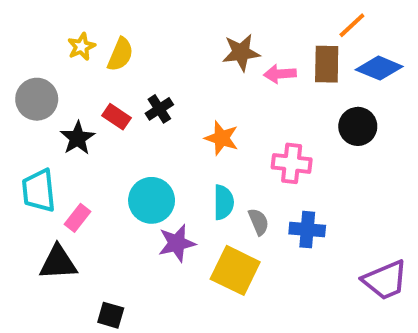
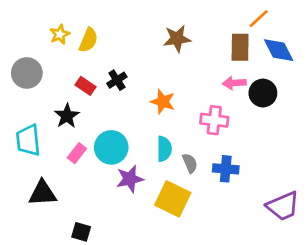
blue diamond: (379, 68) -> (279, 50), turned 40
pink arrow: (280, 74) -> (234, 83), moved
black star: (78, 138) -> (67, 116), moved
pink rectangle: (78, 218) -> (77, 153), moved

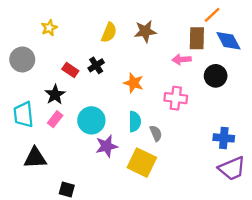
yellow semicircle: (88, 40) -> (109, 33), moved
pink arrow: (234, 83) -> (182, 59), moved
pink rectangle: (77, 153) -> (55, 119), moved
blue cross: (226, 169) -> (224, 138), moved

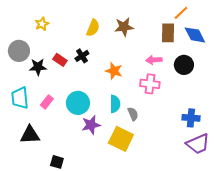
pink arrow: (182, 59) -> (154, 60), moved
black star: (55, 95) -> (38, 67), moved, turned 30

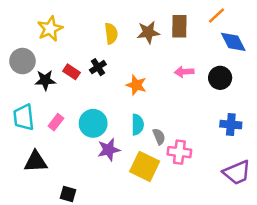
yellow star: (42, 24) -> (50, 29), size x1.5
yellow semicircle: (93, 28) -> (111, 34), turned -30
brown rectangle: (168, 33) -> (179, 26), moved
pink cross: (150, 84) -> (179, 152), moved
blue cross: (191, 118) -> (231, 125), moved

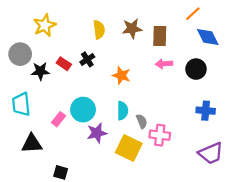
brown rectangle: (179, 26) -> (160, 36), moved
pink rectangle: (56, 122) -> (58, 119), moved

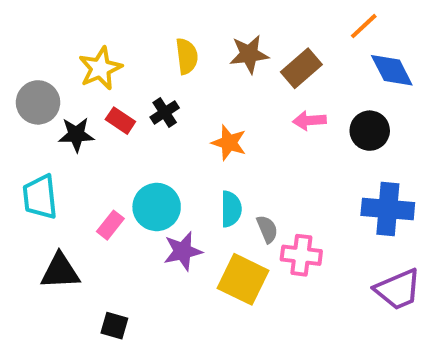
yellow star: (45, 25) -> (100, 68), moved
brown rectangle: (160, 36) -> (301, 68), turned 48
blue cross: (206, 111) -> (388, 209), size x1.4

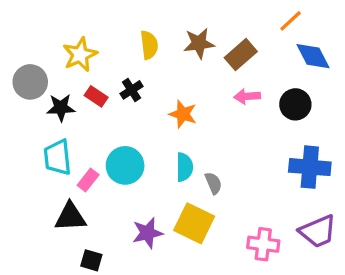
cyan trapezoid: (40, 197) -> (58, 157), moved
purple star: (183, 251) -> (148, 233), moved
pink cross: (301, 255) -> (263, 244), moved
black triangle: (60, 271) -> (70, 217), moved

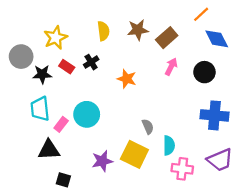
pink arrow: (247, 96) -> (171, 67), turned 120
cyan semicircle: (184, 167) -> (169, 145), moved

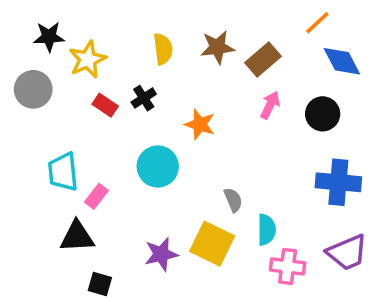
black star: (42, 74) -> (49, 37), moved
cyan circle: (87, 114) -> (158, 166), moved

